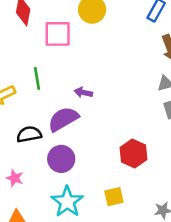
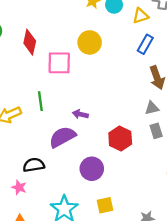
black semicircle: (29, 134) -> (34, 165), moved
red hexagon: (134, 153) -> (120, 139), moved
purple circle: (61, 159) -> (92, 169), moved

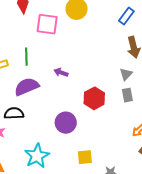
gray triangle: (152, 108) -> (126, 74), turned -40
purple semicircle: (62, 137) -> (27, 87), moved
yellow square: (105, 205) -> (85, 157), moved

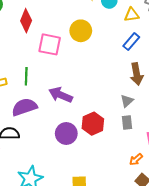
purple arrow: (61, 72) -> (61, 95), size x1.6
purple circle: (66, 123) -> (66, 133), moved

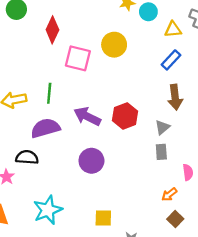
red hexagon: (93, 124) -> (125, 116), moved

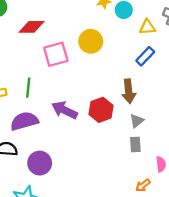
red diamond: (52, 30) -> (32, 27), turned 65
pink square: (78, 58) -> (56, 54), turned -30
brown arrow: (175, 97) -> (129, 91), moved
purple circle: (91, 161) -> (40, 163), moved

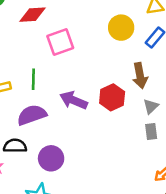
yellow circle: (91, 41) -> (121, 28), moved

